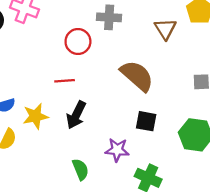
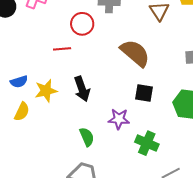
red line: (65, 81) -> (62, 49), moved
black arrow: (76, 115) -> (82, 89), turned -45

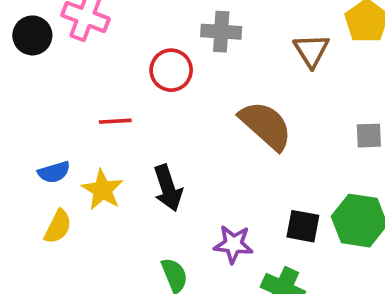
red line: (62, 49) -> (115, 121), moved
yellow star: (46, 91) -> (102, 190), turned -30
black square: (144, 93) -> (303, 226), moved

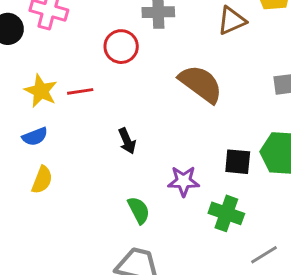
brown triangle: (311, 50) -> (232, 21), turned 44
black arrow: (168, 188) -> (127, 141), size x0.7
yellow star: (102, 190) -> (41, 91), moved

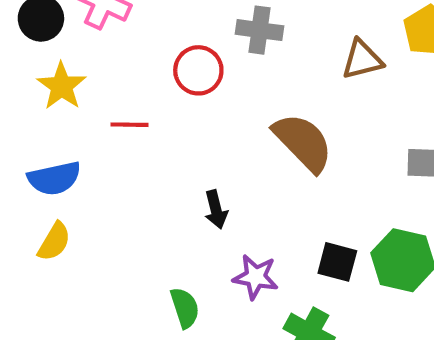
yellow star: (41, 91) -> (62, 86), moved
blue semicircle: (35, 137) -> (54, 178), size x1.4
black arrow: (127, 141) -> (216, 209), moved

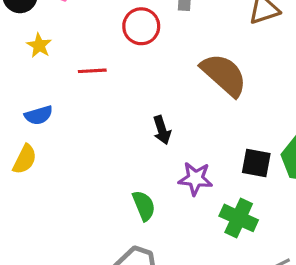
yellow star: (62, 86) -> (39, 45), size x0.7
blue semicircle: (54, 178) -> (39, 115), size x0.7
yellow semicircle: (54, 242) -> (25, 159), moved

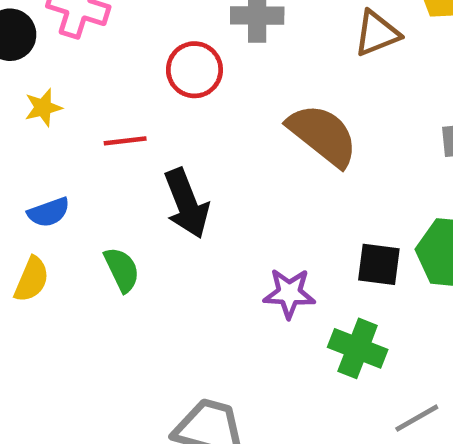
yellow star: (39, 45) -> (43, 108), turned 30
black arrow: (162, 130) -> (187, 203), moved, size x1.6
green semicircle: (144, 206) -> (122, 270), moved

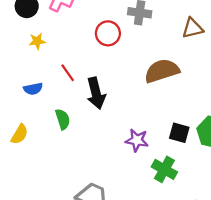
brown semicircle: (323, 135) -> (162, 71), turned -64
red line: (125, 141) -> (68, 73), moved, turned 54
yellow semicircle: (32, 279) -> (20, 134), moved

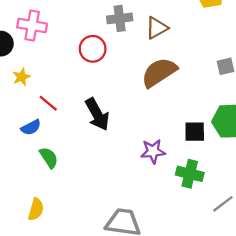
brown triangle: (193, 28) -> (157, 28), moved
red line: (68, 73) -> (48, 103), moved
green semicircle: (63, 119) -> (49, 158), moved
yellow semicircle: (20, 134) -> (36, 209), moved

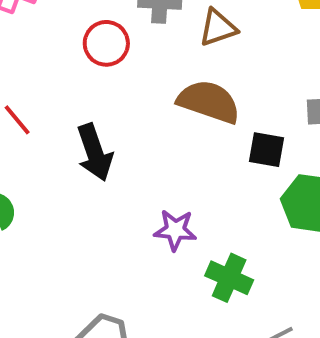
brown semicircle: (159, 72) -> (209, 102), turned 42
black square: (195, 132) -> (266, 150), moved

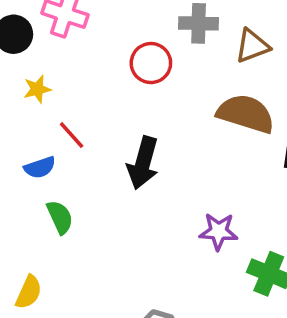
black arrow: (95, 152) -> (143, 163), turned 36

